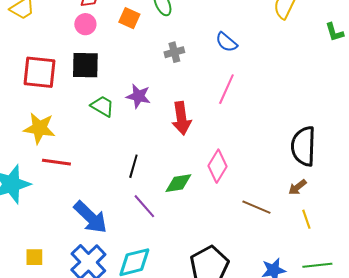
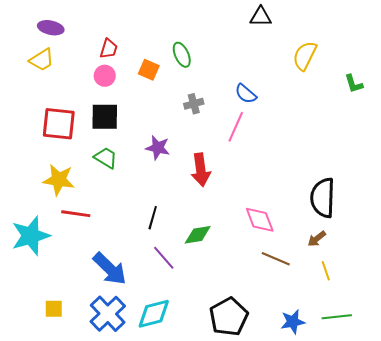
pink line: (226, 89) -> (236, 127), moved
green trapezoid: (102, 106) -> (106, 158), moved
pink diamond: (217, 166) -> (260, 220), moved, turned -52

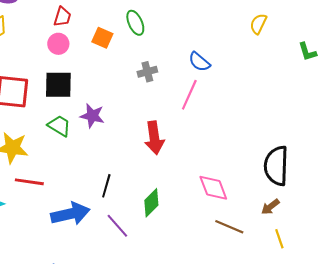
yellow semicircle: (305, 56) -> (258, 24), size x0.7
purple star: (158, 148) -> (92, 116), moved
green diamond: (198, 235) -> (151, 203), turned -36
blue arrow: (110, 269) -> (70, 214), moved, turned -57

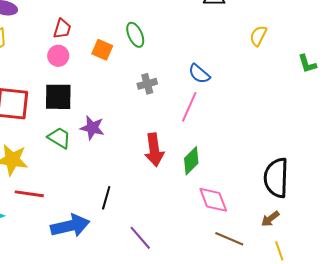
green diamond: (151, 203) -> (191, 161), moved
purple line: (117, 226) -> (140, 238), moved

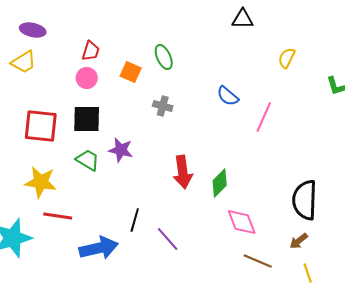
gray cross: (147, 84) -> (163, 106), moved, turned 30
pink line: (189, 107) -> (264, 117), moved
purple line: (140, 238) -> (168, 239), moved

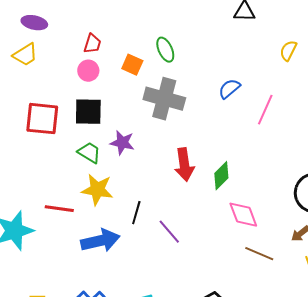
blue semicircle: (228, 96) -> (229, 89), turned 100
gray cross: (163, 106) -> (164, 99), size x2.0
yellow star: (41, 182) -> (97, 190), moved

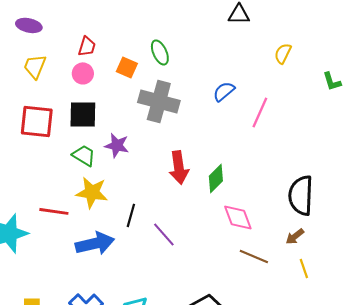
yellow trapezoid: (25, 55) -> (35, 66), moved, turned 144

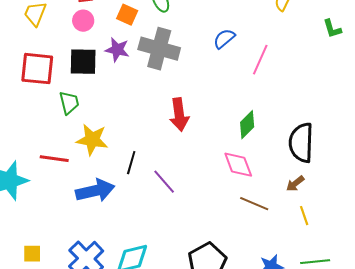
purple star: (117, 145) -> (117, 50), moved
green trapezoid: (84, 155) -> (69, 103), moved, turned 45
green diamond: (216, 178) -> (247, 125), moved

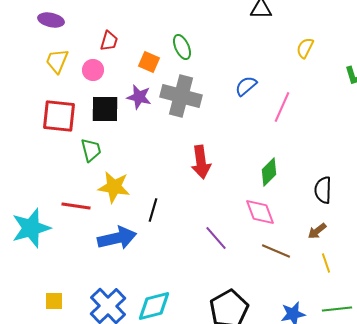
pink circle: (83, 21) -> (93, 70), moved
black semicircle: (301, 143) -> (323, 190), size x0.7
purple line: (164, 182) -> (216, 238), moved

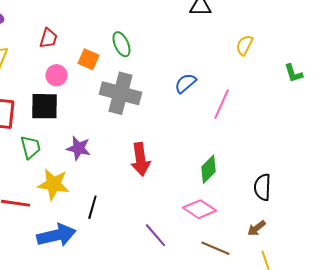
pink circle: (93, 70) -> (56, 75), moved
purple star: (139, 97) -> (78, 148), moved
pink diamond: (260, 212) -> (199, 209), turned -36

